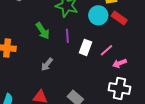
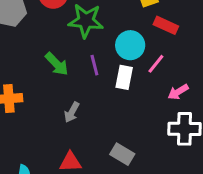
cyan circle: (98, 15) -> (130, 45), moved
pink line: (106, 50) -> (156, 64), moved

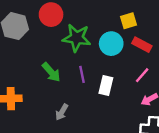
cyan circle: (130, 45) -> (111, 44), moved
pink line: (156, 64) -> (142, 75), moved

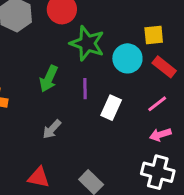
green arrow: (51, 72) -> (49, 79), turned 55

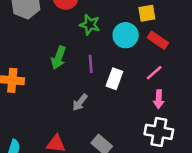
green star: (87, 43) -> (90, 25), size x0.7
gray arrow: (52, 129) -> (80, 102), moved
pink arrow: (160, 135) -> (159, 99), turned -66

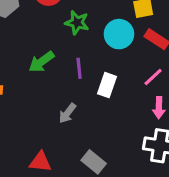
green arrow: (58, 58) -> (41, 62), turned 35

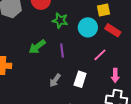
pink line: (153, 77) -> (100, 55), moved
white rectangle: (107, 85) -> (80, 79), moved

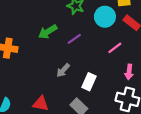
purple line: (62, 51) -> (74, 39), turned 56
white rectangle: (80, 79) -> (89, 82), moved

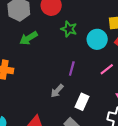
green arrow: (48, 32) -> (29, 38), moved
purple line: (74, 39) -> (72, 69), moved, turned -40

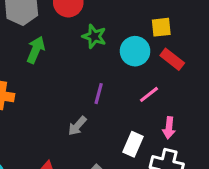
green arrow: (29, 38) -> (36, 50), turned 144
white rectangle: (82, 102) -> (133, 144), moved

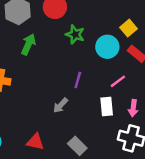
yellow square: (161, 27) -> (129, 28), turned -35
white rectangle: (133, 144) -> (107, 106), moved, turned -30

